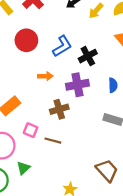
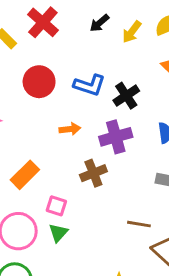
blue L-shape: (62, 46) -> (90, 85), turned 55
brown line: (53, 141) -> (139, 224), moved
green triangle: (23, 168) -> (58, 233), moved

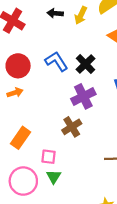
black arrow: (99, 23) -> (55, 13), turned 56
blue L-shape: (90, 85) -> (56, 61), turned -130
orange arrow: (70, 129) -> (15, 93), moved

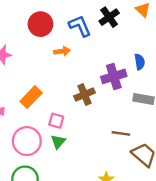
black cross: (86, 64) -> (109, 17), moved
orange arrow: (15, 93) -> (62, 51), moved
purple cross: (83, 96) -> (114, 76), moved

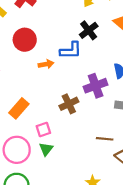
blue L-shape: (80, 26) -> (71, 50), moved, turned 115
pink square: (56, 121) -> (43, 130), turned -32

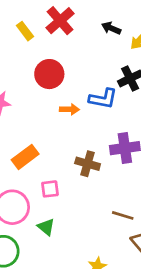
brown cross: (69, 104) -> (88, 164), turned 30
green triangle: (46, 149) -> (46, 227), moved, turned -40

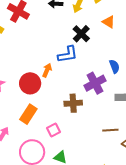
red circle: (49, 74) -> (30, 83), moved
orange arrow: (69, 109) -> (47, 70), turned -48

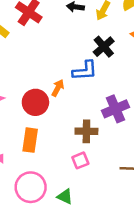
orange rectangle: (28, 114) -> (30, 140), turned -30
pink square: (54, 130) -> (80, 160), moved

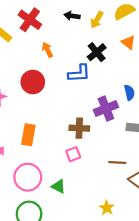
orange arrow: (58, 88) -> (47, 50), moved, turned -56
red circle: (35, 102) -> (33, 82), moved

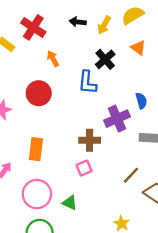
blue L-shape: (79, 73) -> (87, 82), turned 100
brown line: (117, 162) -> (131, 175), turned -48

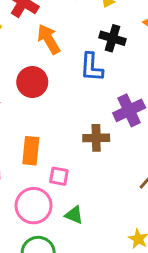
orange arrow: (53, 59) -> (49, 39), size x1.5
black cross: (105, 59) -> (113, 38), turned -30
pink square: (84, 168) -> (59, 176), moved, turned 35

